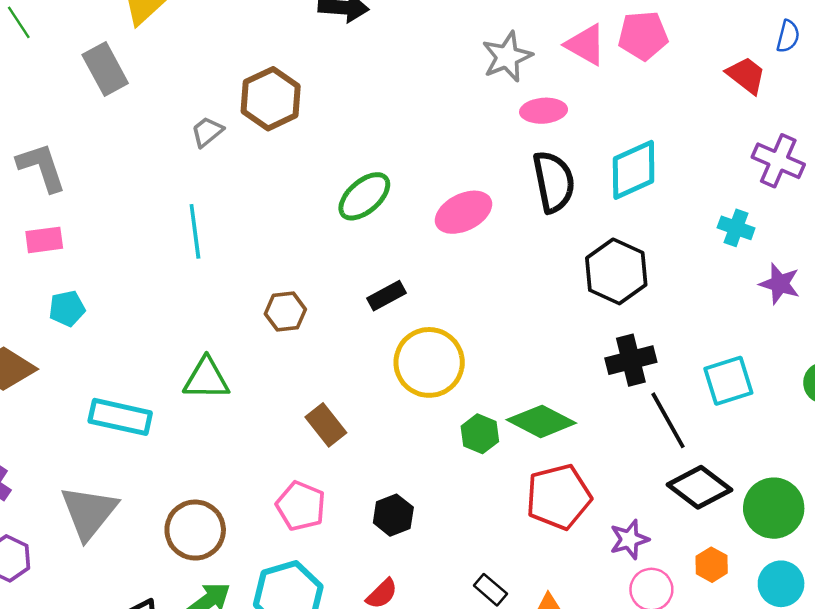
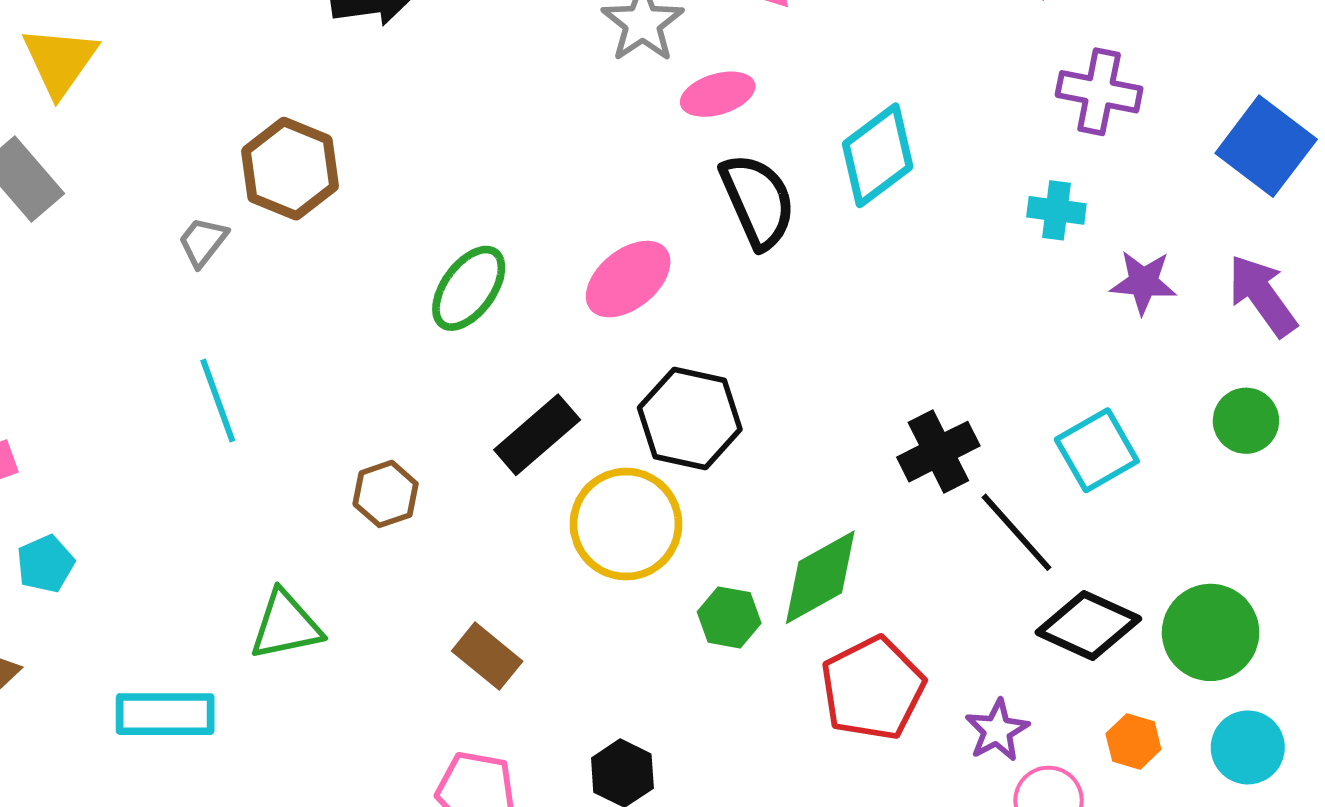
black hexagon: (616, 271) -> (690, 419), moved
black rectangle: (387, 296) -> (537, 435), size x1.4
green diamond: (541, 421) -> (820, 577), turned -44

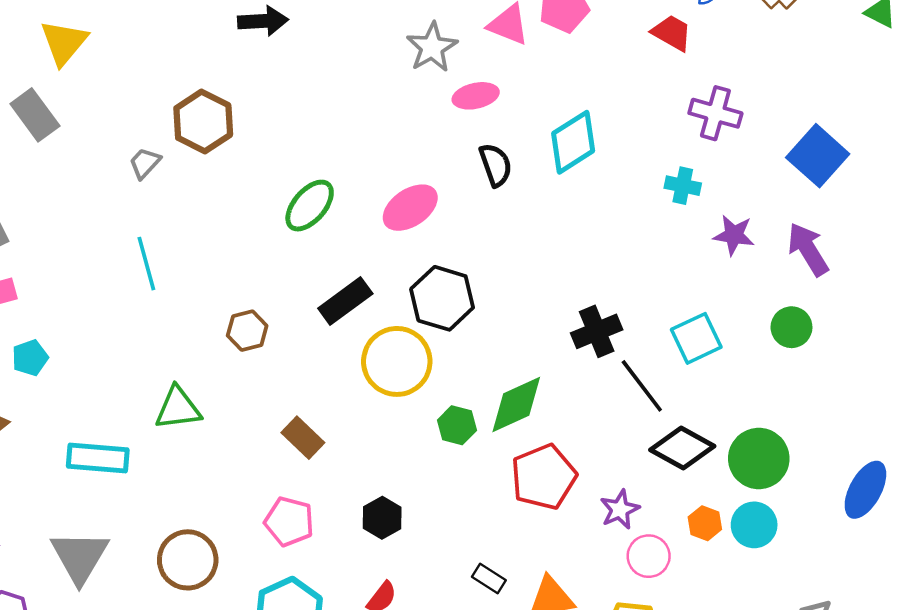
black semicircle: (758, 201) -> (496, 165), size x0.7
cyan circle: (1248, 747) -> (754, 525), moved

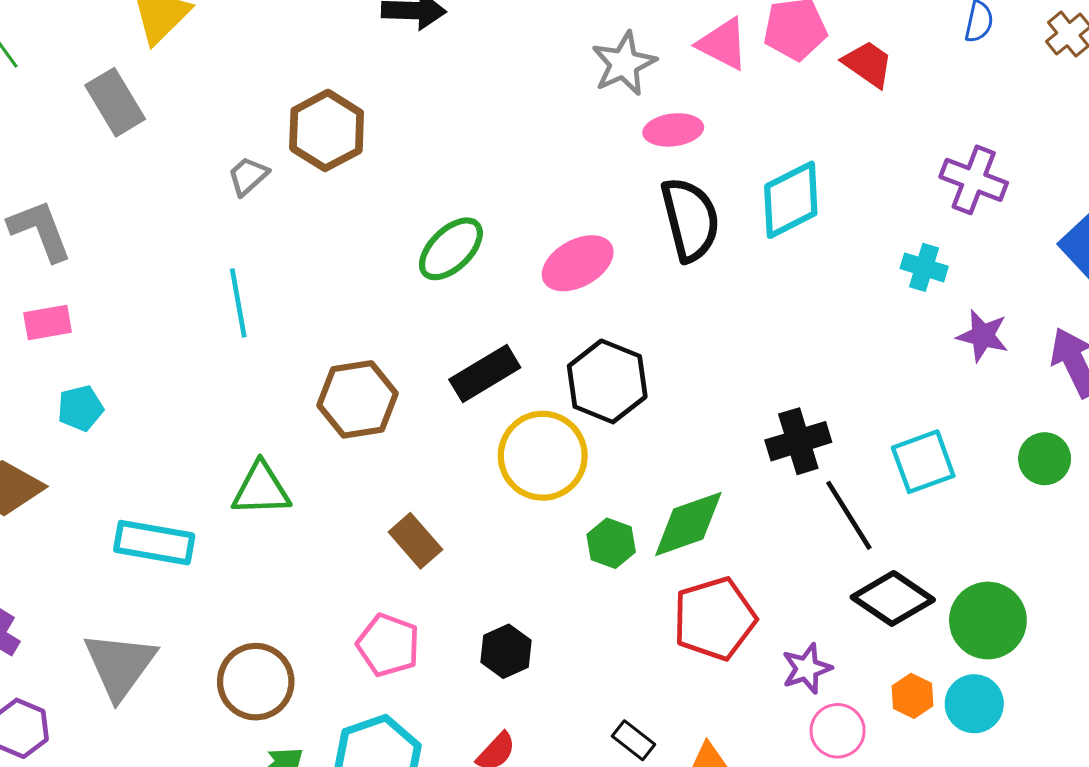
red trapezoid: (672, 33) -> (868, 64), moved
black semicircle: (496, 165) -> (690, 219), size x1.5
brown hexagon: (247, 331) -> (358, 399), size x1.5

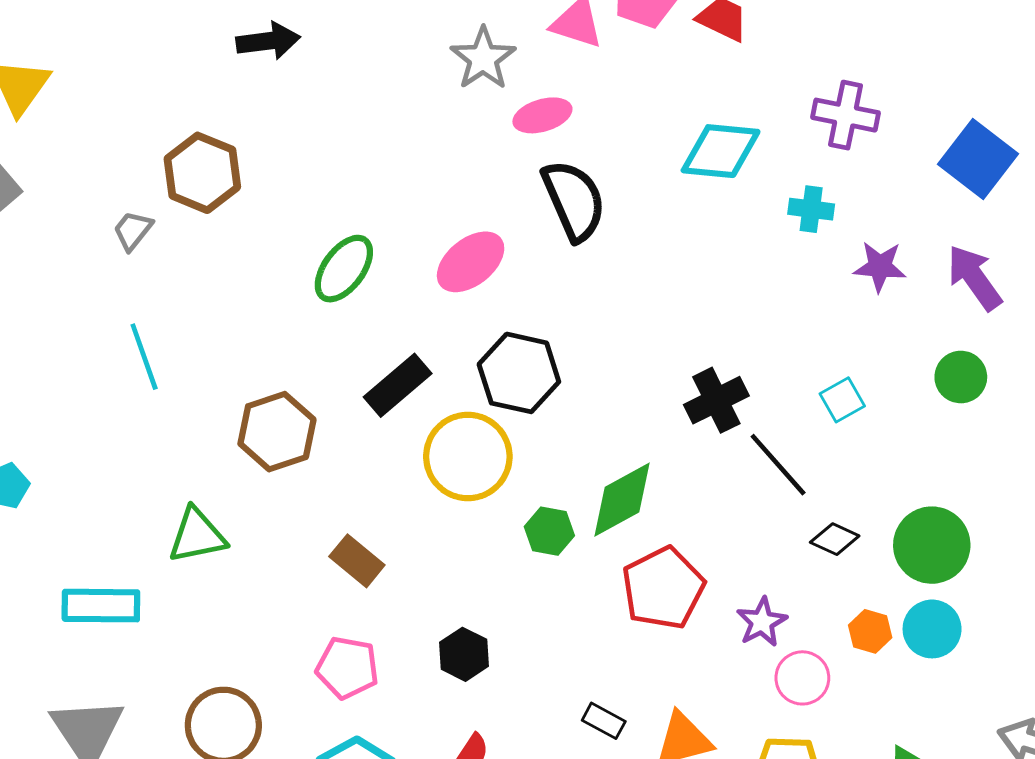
cyan diamond: (791, 200) -> (721, 151), moved, turned 42
cyan square: (923, 462) -> (842, 400), size x0.7
black diamond: (893, 598) -> (835, 539), size x0.6

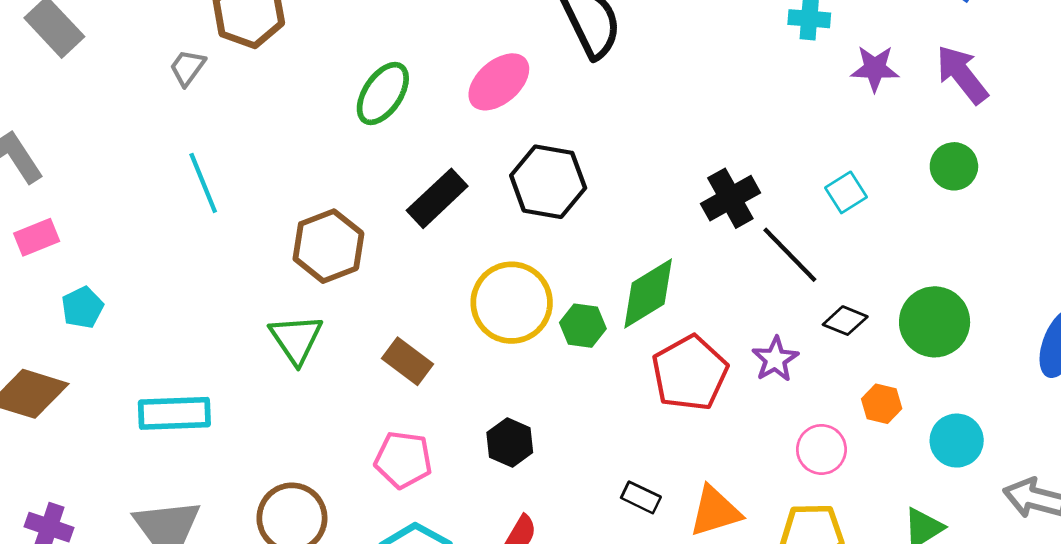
yellow circle: (468, 456) -> (512, 303), moved
green triangle: (197, 536) -> (296, 339), moved, turned -50
purple star: (762, 622) -> (775, 359), moved
cyan circle: (932, 629) -> (957, 441), moved

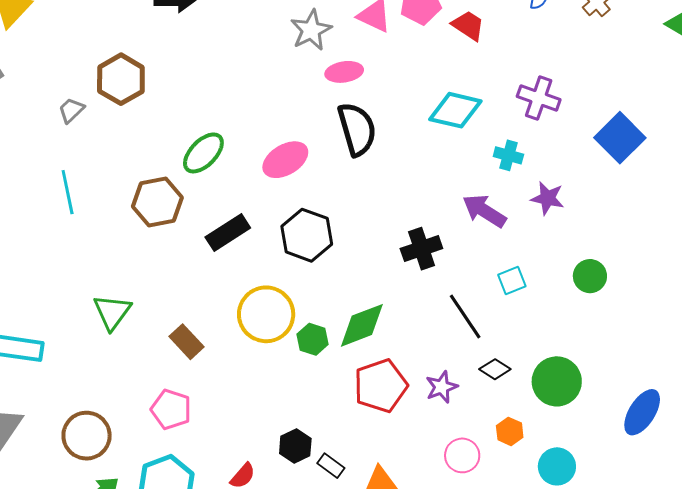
purple arrow: (962, 74) -> (484, 211), moved, turned -30
black cross: (730, 198) -> (421, 249), moved
brown hexagon: (328, 246) -> (157, 202), moved
black hexagon: (510, 442) -> (295, 446), moved

